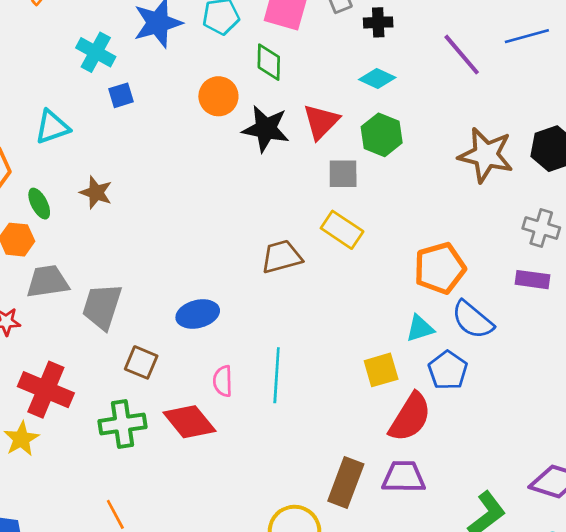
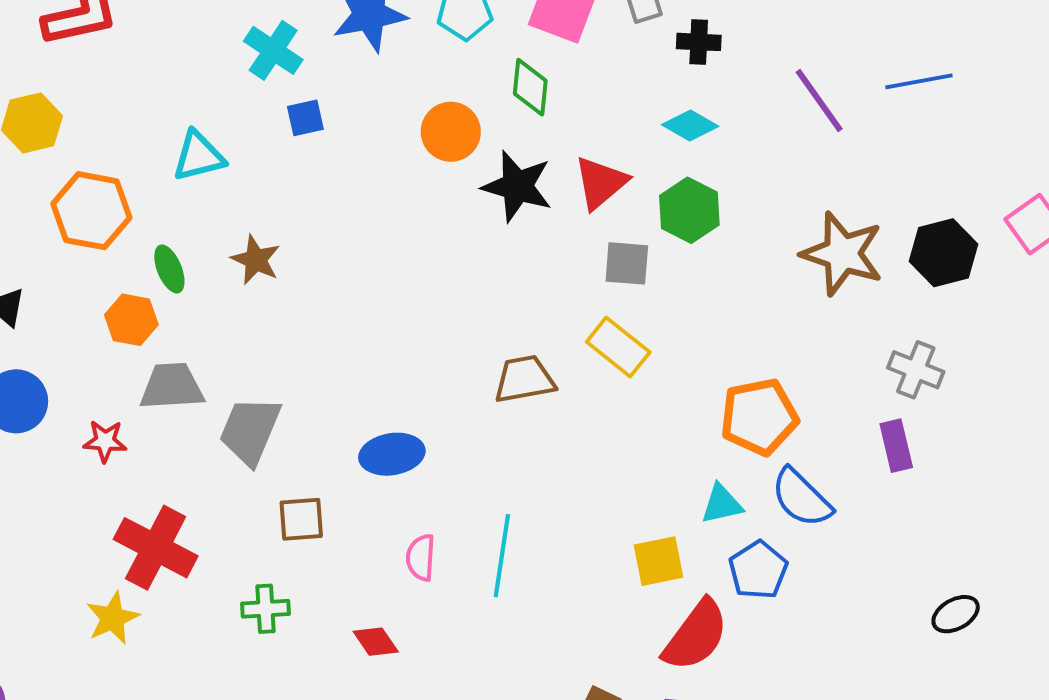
purple rectangle: (533, 280) -> (896, 446), turned 64
brown square: (141, 362) -> (301, 519), turned -32
red diamond: (189, 422) -> (376, 642), moved, size x0.6
green cross: (122, 424) -> (265, 609), size x0.7

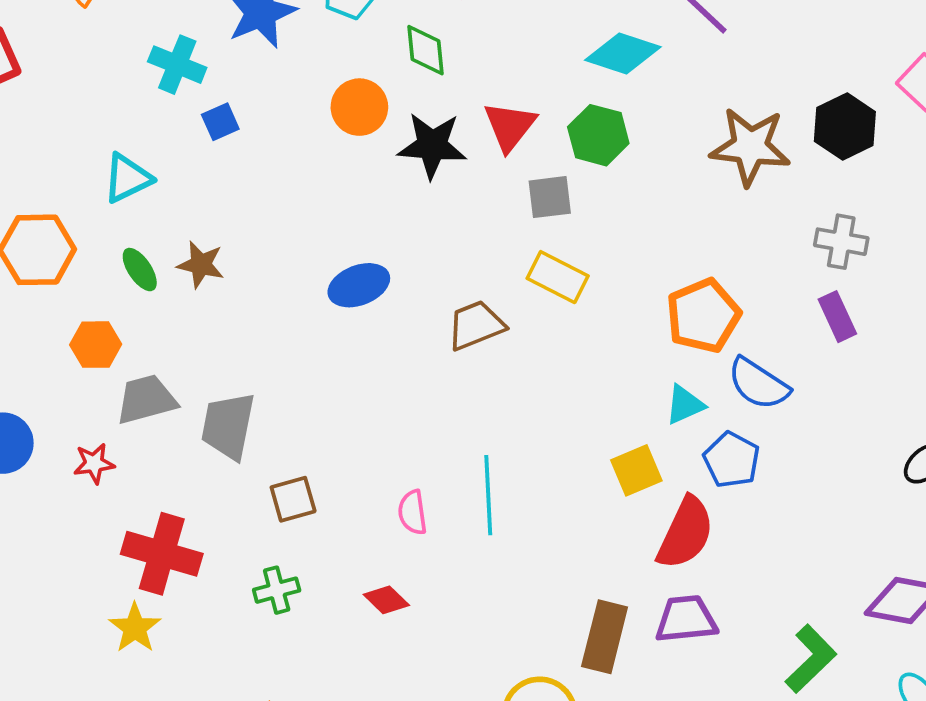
cyan diamond: (690, 126) -> (623, 54), moved, size x1.4
green ellipse: (169, 269) -> (140, 270), moved
blue ellipse: (392, 454) -> (359, 285), moved

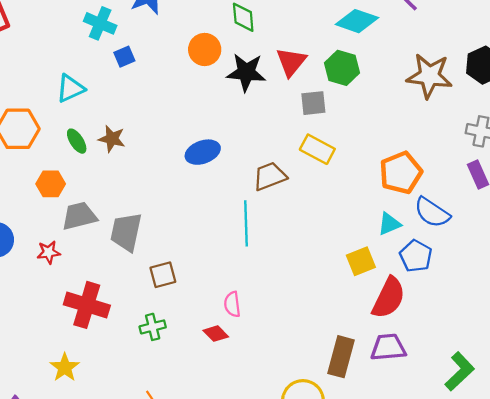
cyan line: (488, 495) -> (246, 223), moved
pink semicircle: (412, 512) -> (232, 304), moved
yellow star: (135, 628) -> (65, 367), moved

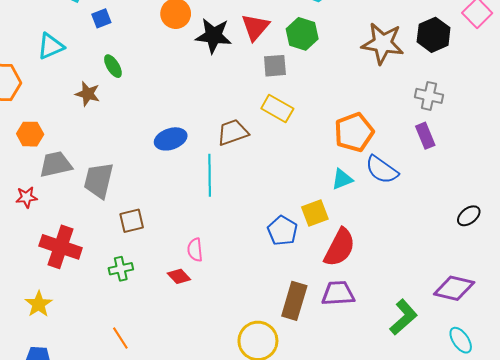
green ellipse: (77, 141) -> (113, 66), moved
blue ellipse: (203, 152) -> (171, 139), moved
blue pentagon: (416, 256) -> (282, 231), moved

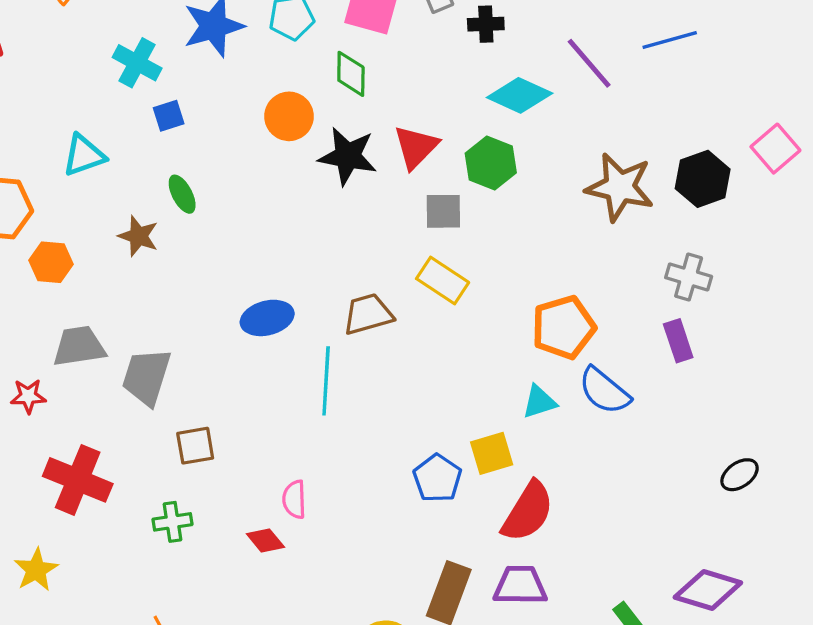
orange hexagon: (30, 134) -> (51, 262), moved

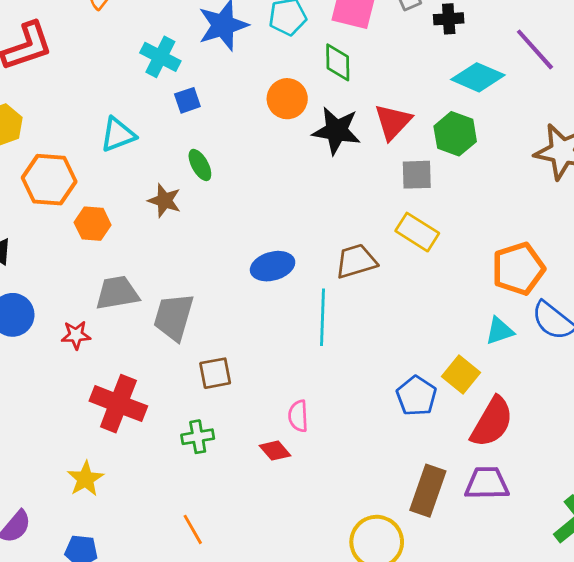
yellow square: (492, 453) -> (461, 374), turned -33

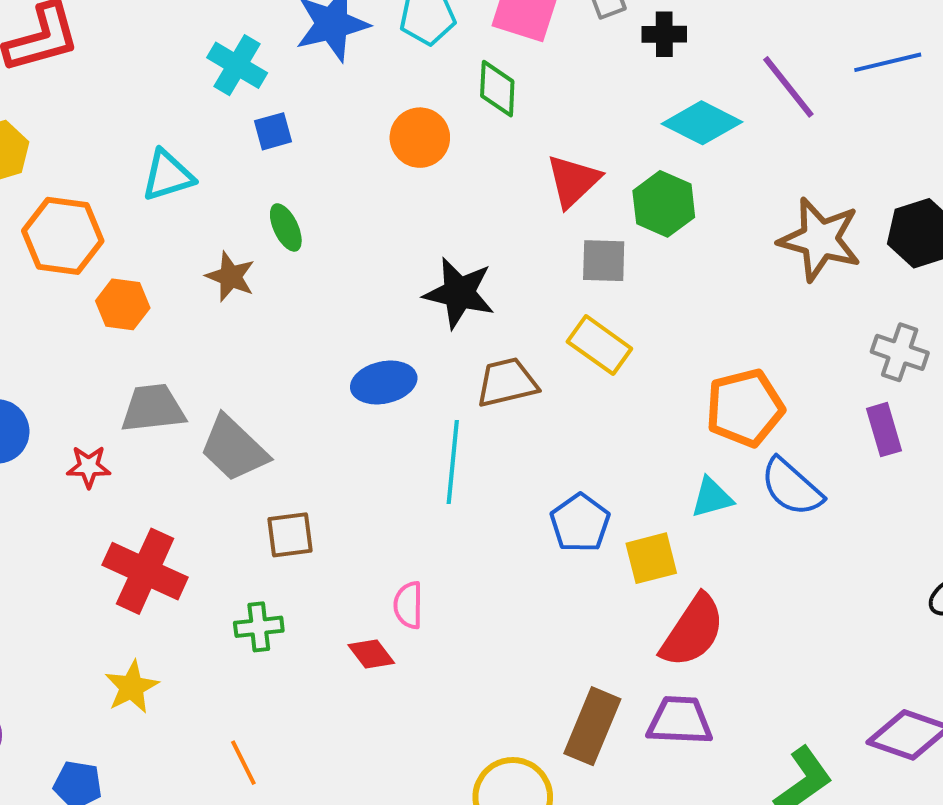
black star: (336, 131) -> (459, 293), moved
gray trapezoid: (174, 317) -> (234, 449), turned -66
yellow square: (461, 374) -> (651, 558), turned 33
blue pentagon: (416, 396) -> (580, 523), moved
yellow star: (85, 479) -> (132, 687), moved

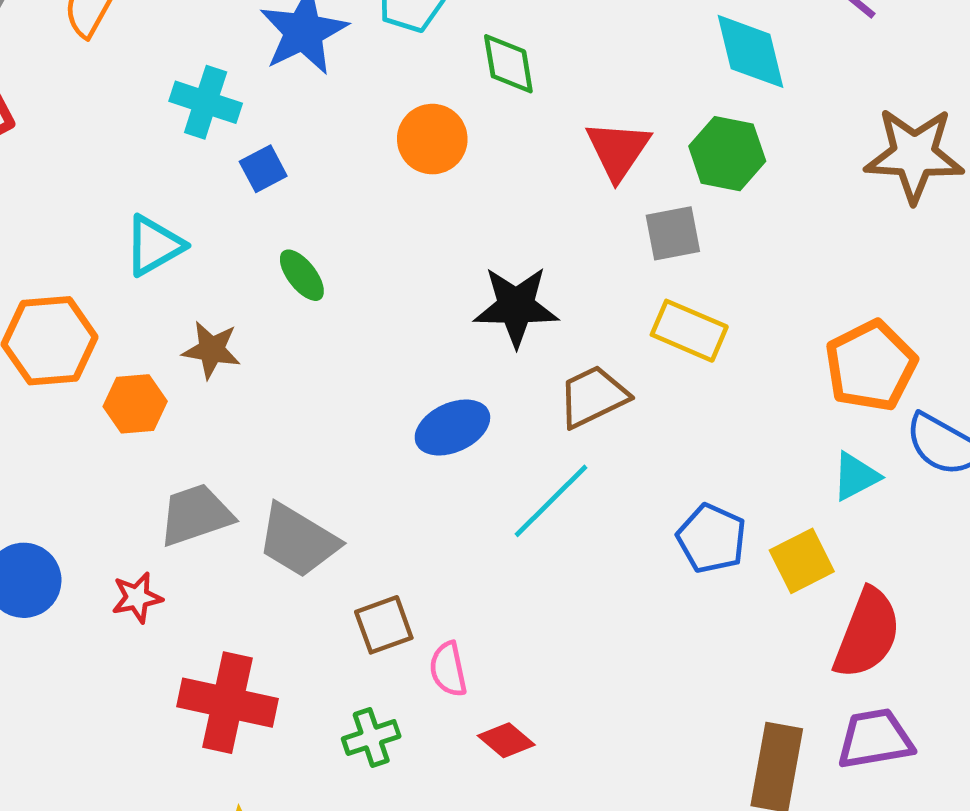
cyan diamond: (702, 123) -> (750, 51), turned 62
brown star: (230, 277) -> (211, 350), moved
cyan line: (453, 462) -> (551, 501), turned 52
pink semicircle: (408, 605) -> (448, 669), moved

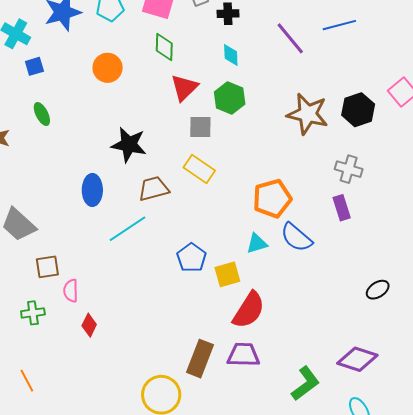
cyan diamond: (750, 51) -> (231, 55), moved, size x0.6
green diamond: (508, 64) -> (164, 47), moved
blue ellipse: (452, 427) -> (92, 190), turned -76
red diamond: (506, 740) -> (89, 325), turned 65

